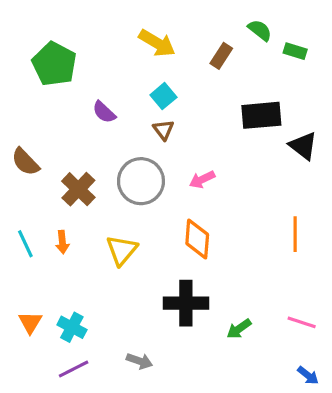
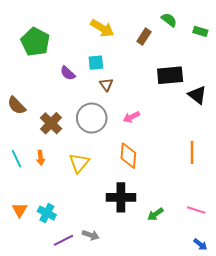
green rectangle: (295, 51) -> (200, 31), moved
cyan square: (163, 96) -> (96, 63), moved, turned 35
purple line: (74, 369) -> (64, 240), moved

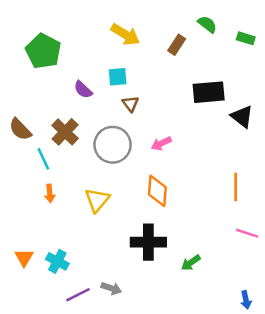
brown cross: (51, 123) -> (65, 132), moved
cyan line: (17, 159) -> (43, 159), moved
pink line: (196, 210) -> (247, 233), moved
blue arrow: (200, 244) -> (246, 300), turned 40

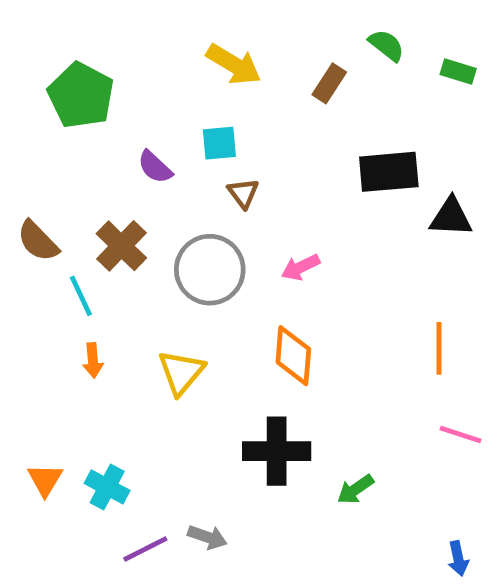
black triangle: (242, 117) -> (451, 217), turned -35

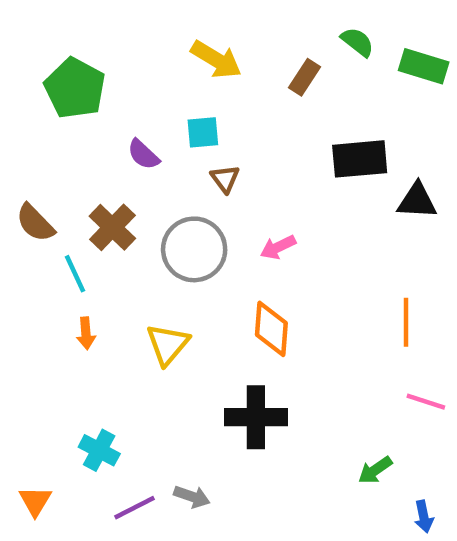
green rectangle: (458, 72) -> (424, 66), size x1.5
orange triangle: (45, 480) -> (35, 501), moved
green arrow: (355, 489) -> (375, 470), moved

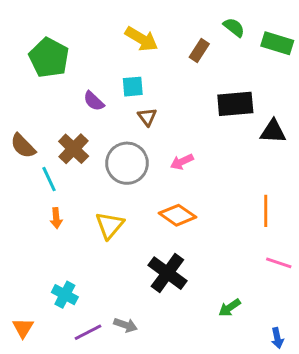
orange diamond: (271, 329) -> (178, 215), turned -60
black cross: (256, 417) -> (167, 273), turned 36
green arrow: (375, 470) -> (230, 308), moved

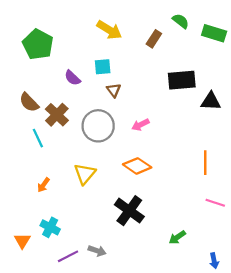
brown semicircle: (23, 146) -> (29, 102), moved
orange arrow: (56, 218) -> (43, 185), moved, turned 40
orange triangle: (23, 328) -> (22, 241), moved

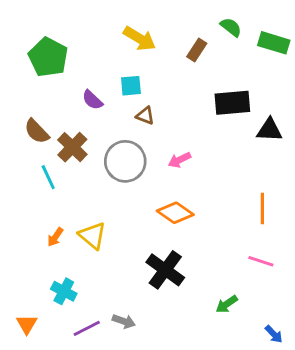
brown triangle: (114, 90) -> (145, 116), turned -32
yellow triangle: (85, 174) -> (92, 236), moved, turned -30
pink line: (215, 203) -> (261, 261), moved
orange triangle: (22, 241) -> (27, 324), moved
blue arrow: (214, 261) -> (274, 334), turned -32

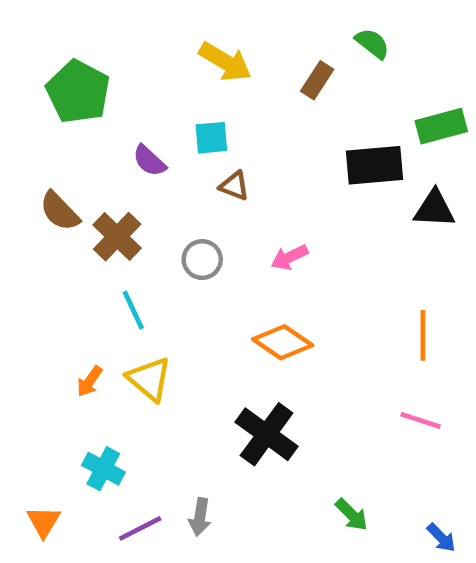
green rectangle: (274, 43) -> (441, 126), moved, turned -32
gray circle: (125, 161) -> (202, 260), size x0.6
cyan line: (48, 177) -> (133, 310), moved
green arrow: (227, 304) -> (352, 515), moved, turned -100
gray arrow: (124, 321) -> (200, 517), turned 80

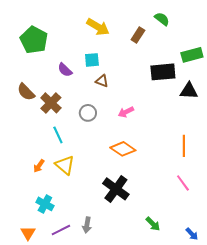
pink line: (421, 420) -> (183, 183), turned 36
orange triangle: (44, 522) -> (28, 233), moved

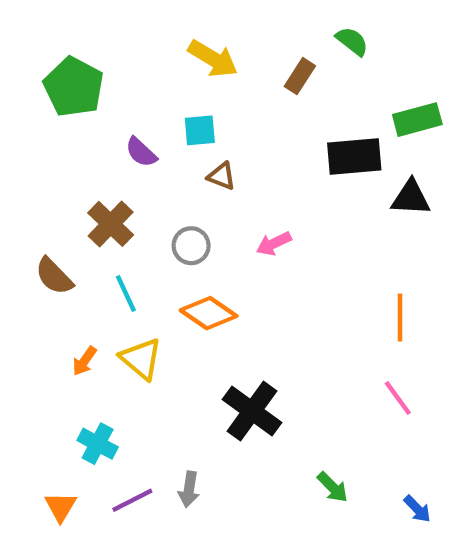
brown semicircle: (26, 92) -> (54, 276), moved
orange diamond: (123, 149) -> (209, 313), moved

